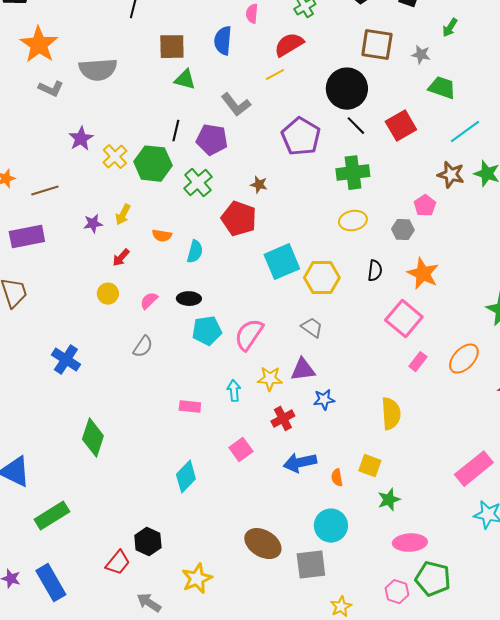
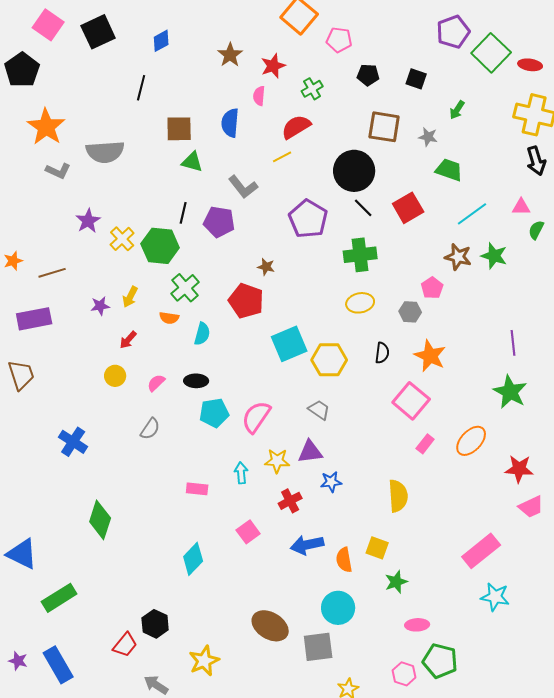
green cross: (198, 183) -> (185, 288), moved
orange semicircle: (337, 478) -> (344, 560), size x1.4
pink ellipse: (410, 543) -> (417, 625), size x0.7

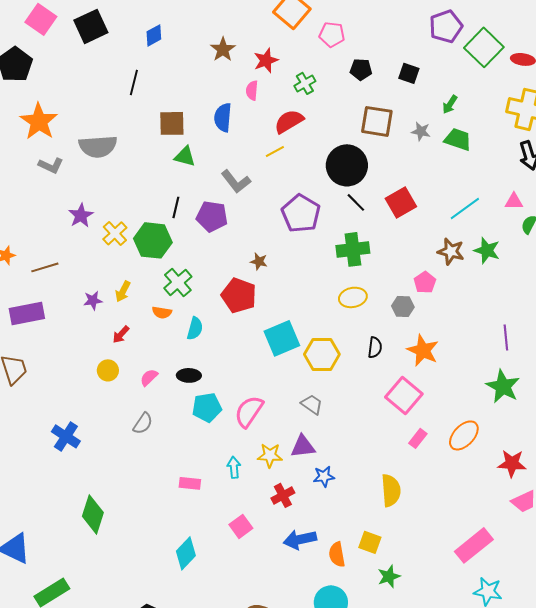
green trapezoid: (449, 170) -> (458, 139), moved

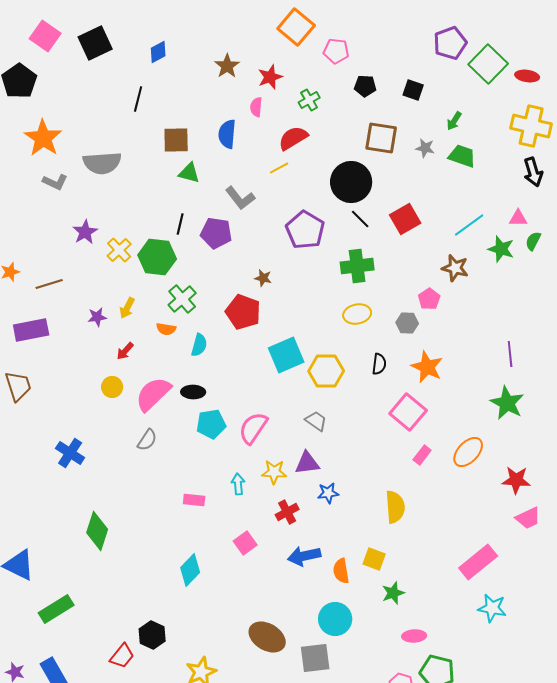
green star: (487, 250) -> (501, 249), moved
pink semicircle: (149, 377) -> (153, 394), size x2.0

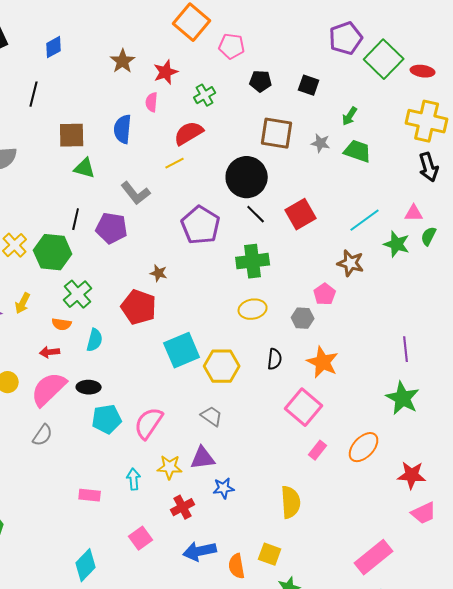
red arrow: (125, 351) -> (50, 352), moved, turned 42

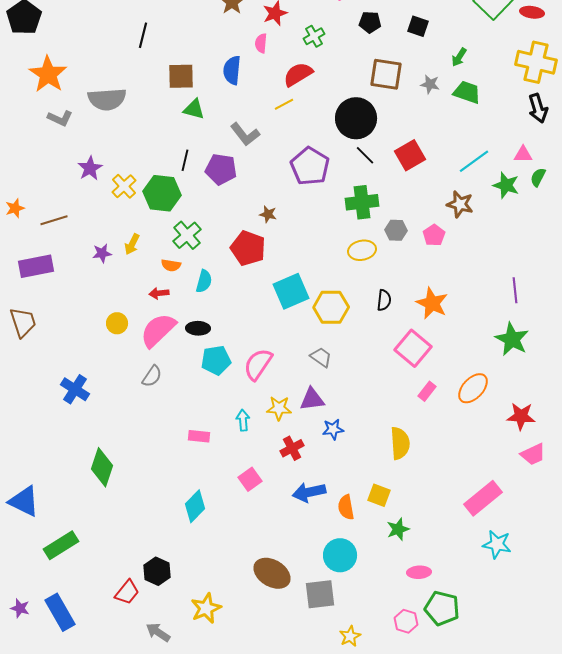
gray hexagon: (303, 318) -> (396, 230), moved

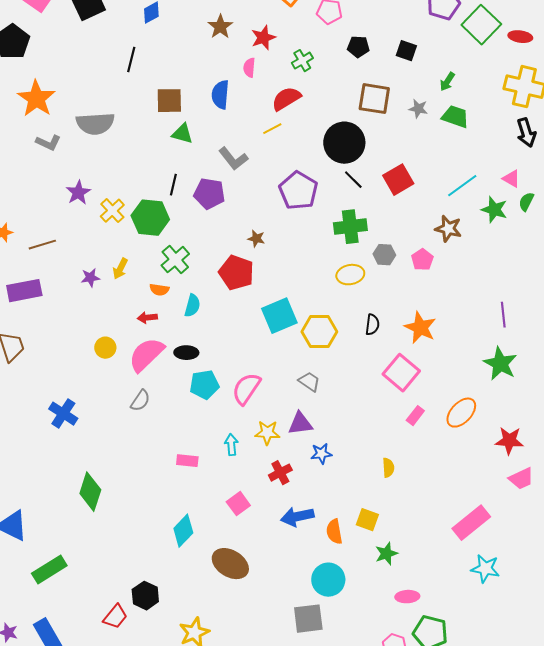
pink triangle: (523, 154) -> (511, 179), turned 30
yellow semicircle: (400, 443) -> (388, 468), size x0.6
brown ellipse: (272, 573) -> (230, 564), moved

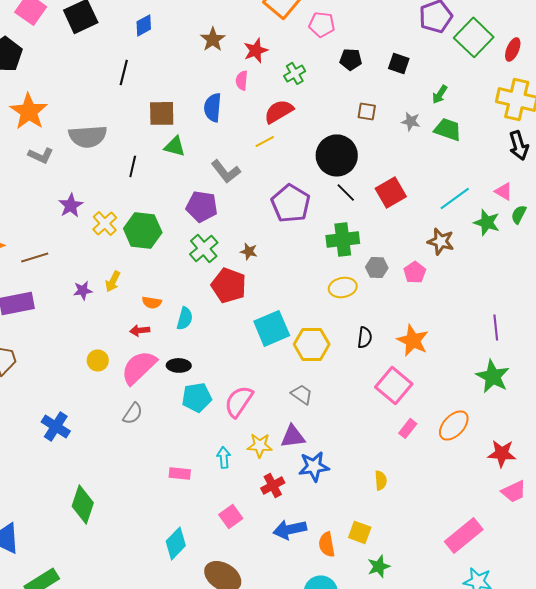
red ellipse: (520, 37) -> (513, 49), turned -75
brown square: (374, 99) -> (367, 111), size x0.6
black line: (173, 185) -> (133, 166), moved
green cross: (175, 260) -> (204, 248), moved
blue star: (321, 454) -> (314, 466), size x1.4

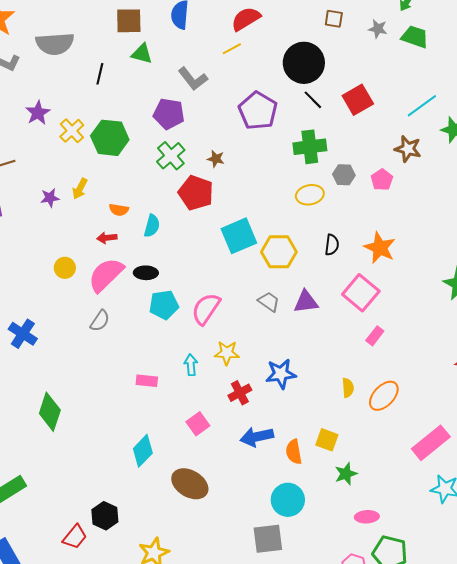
orange ellipse: (454, 425) -> (384, 396), moved
purple triangle: (293, 436) -> (306, 302), moved

